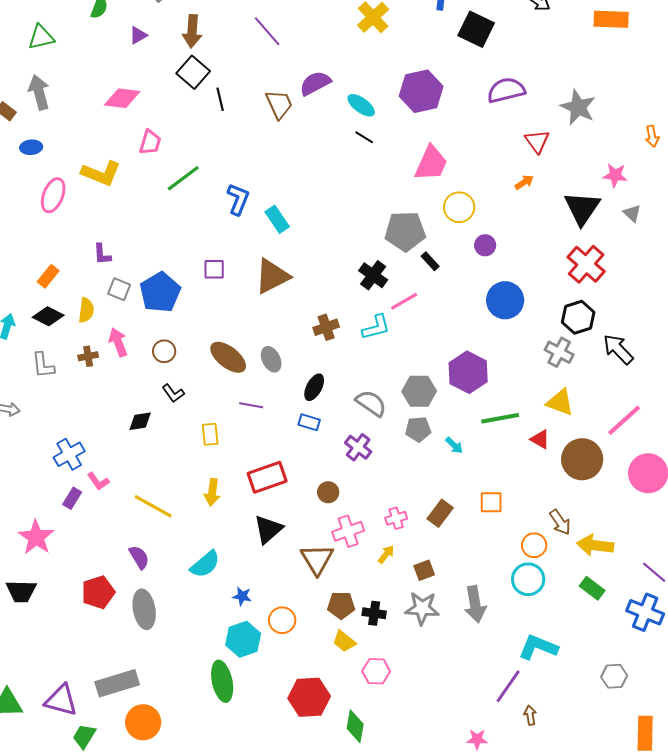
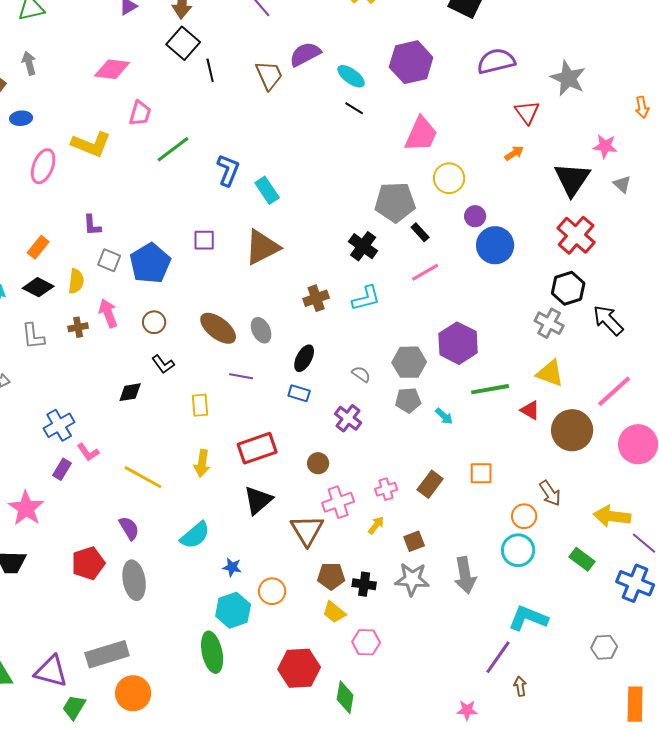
gray arrow: (39, 92) -> (29, 63), size x0.7
blue circle: (505, 300) -> (495, 245), moved
pink line: (404, 301) -> (425, 272), moved
gray semicircle: (371, 403) -> (361, 374), size x0.6
yellow arrow: (595, 545) -> (612, 516), moved

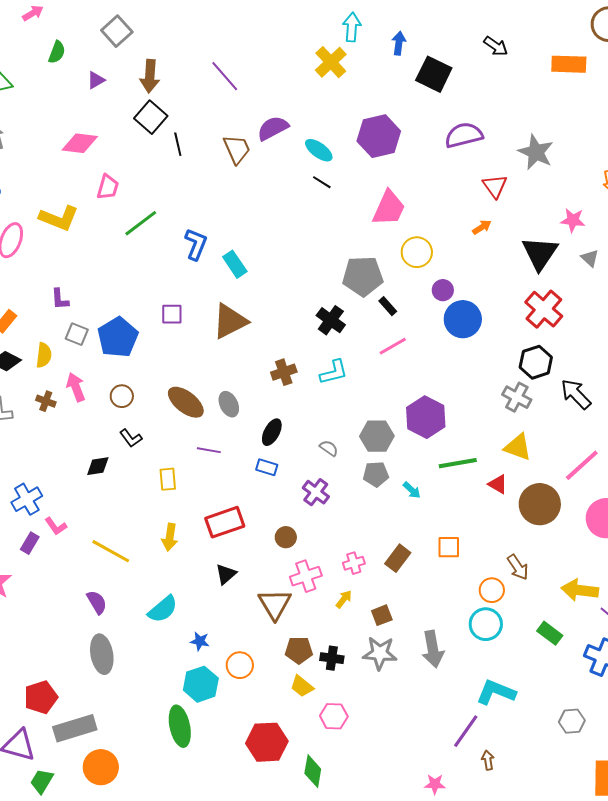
brown cross: (78, 327) -> (46, 401), turned 30
black triangle: (258, 500) -> (226, 574), size x0.7
red pentagon: (88, 563) -> (41, 697), moved

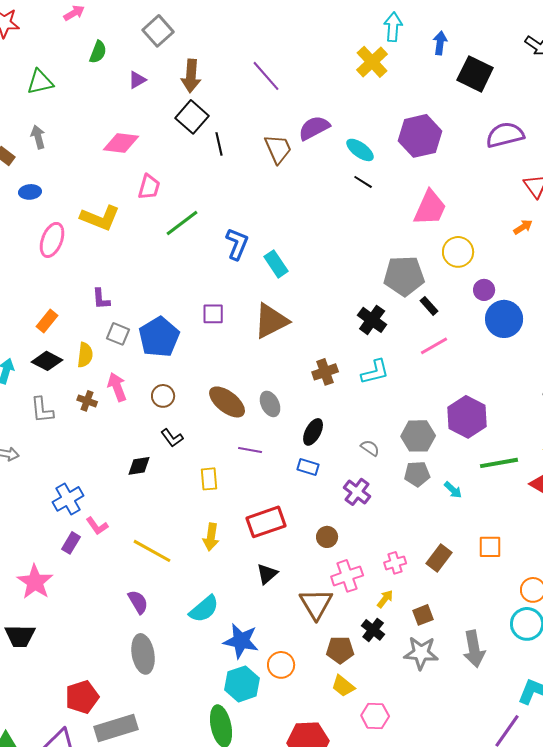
blue star: (200, 641) -> (241, 641), size x1.8
black cross: (332, 658) -> (373, 630), moved, turned 30

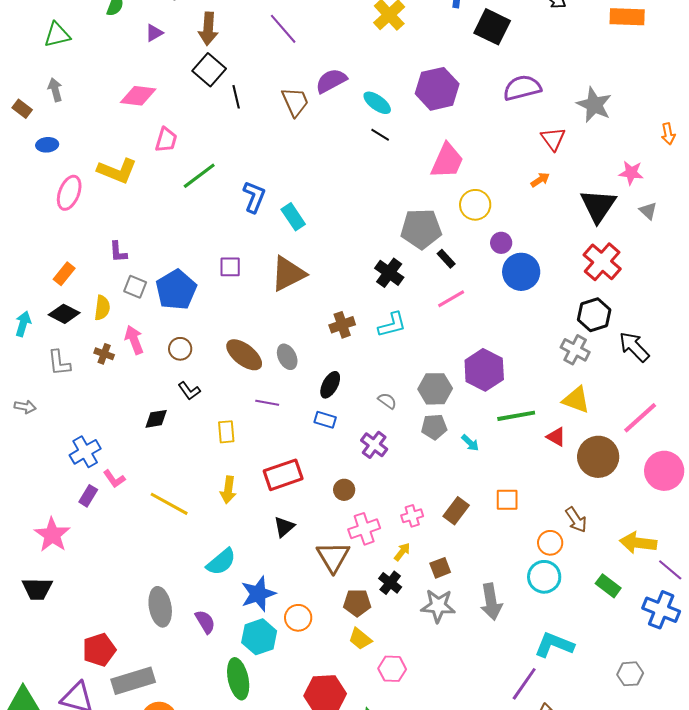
purple semicircle: (138, 602) -> (205, 622), moved
blue star: (241, 641) -> (258, 594), turned -30

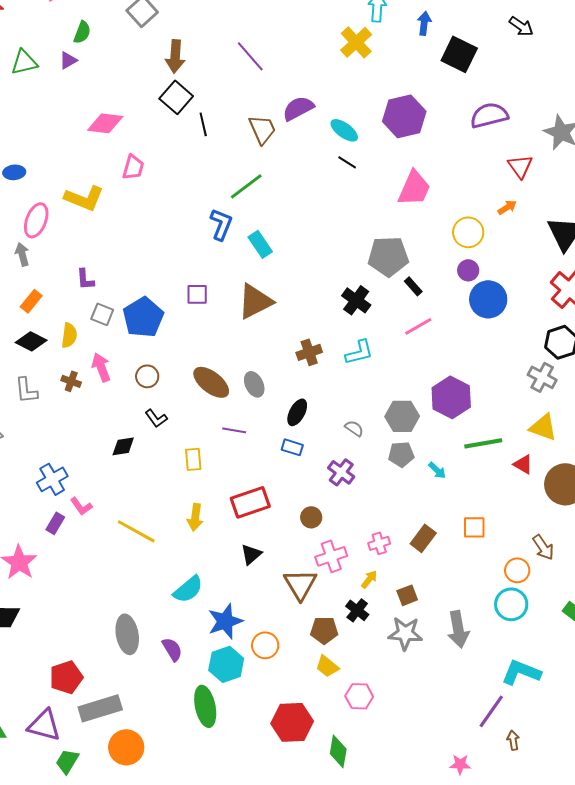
purple triangle: (154, 33) -> (68, 60), moved
gray arrow: (55, 90) -> (22, 254), moved
green line: (199, 176) -> (246, 186), moved
yellow circle: (475, 205) -> (468, 232), moved

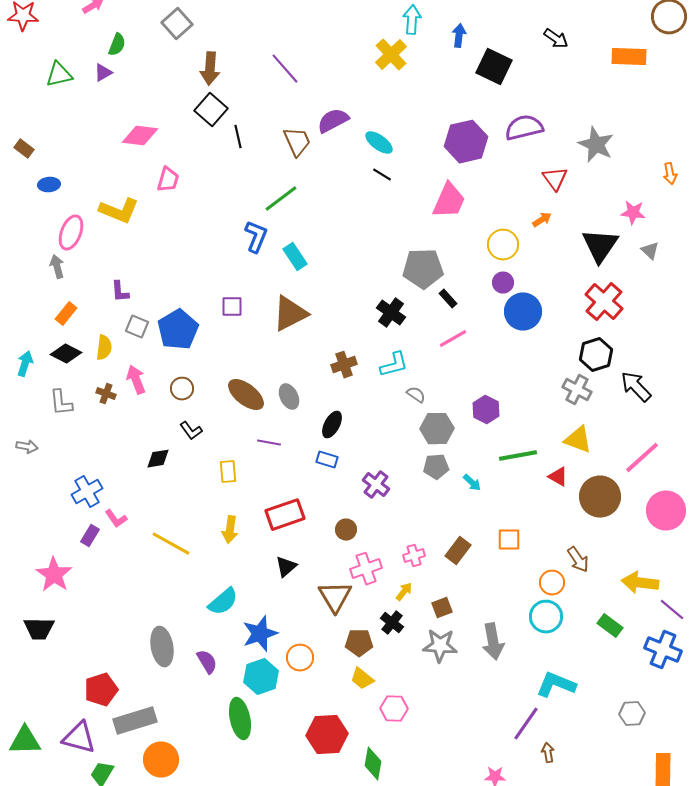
purple hexagon: (404, 116) -> (466, 142), moved
purple hexagon: (451, 397) -> (486, 410), size x0.7
gray semicircle: (354, 428) -> (416, 395), moved

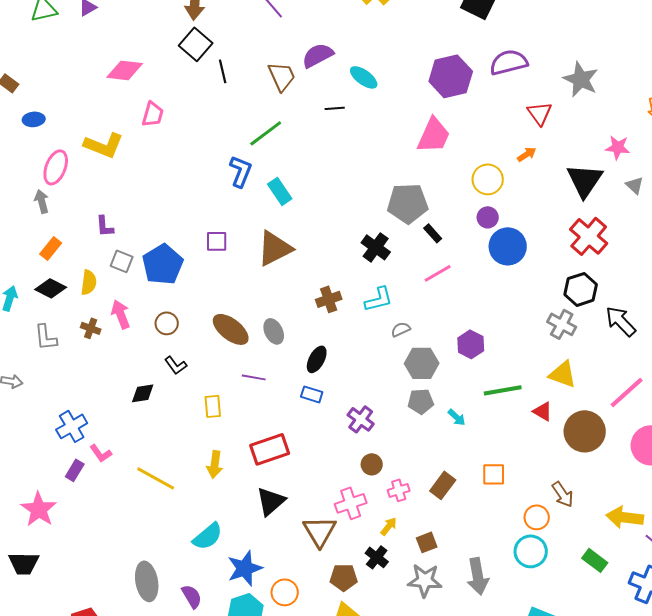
black line: (382, 175) -> (335, 108), moved, turned -36
gray semicircle: (416, 395) -> (401, 329), turned -60
brown circle: (346, 530) -> (372, 464), moved
black triangle: (286, 567) -> (271, 501), size x1.4

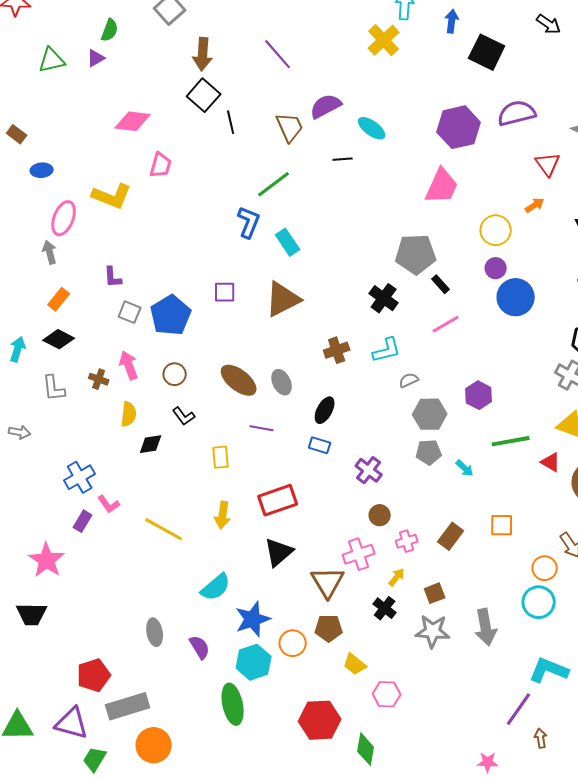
yellow semicircle: (89, 282) -> (129, 414), moved
brown pentagon: (344, 577) -> (329, 628), moved
gray ellipse: (147, 581) -> (155, 632), size x0.7

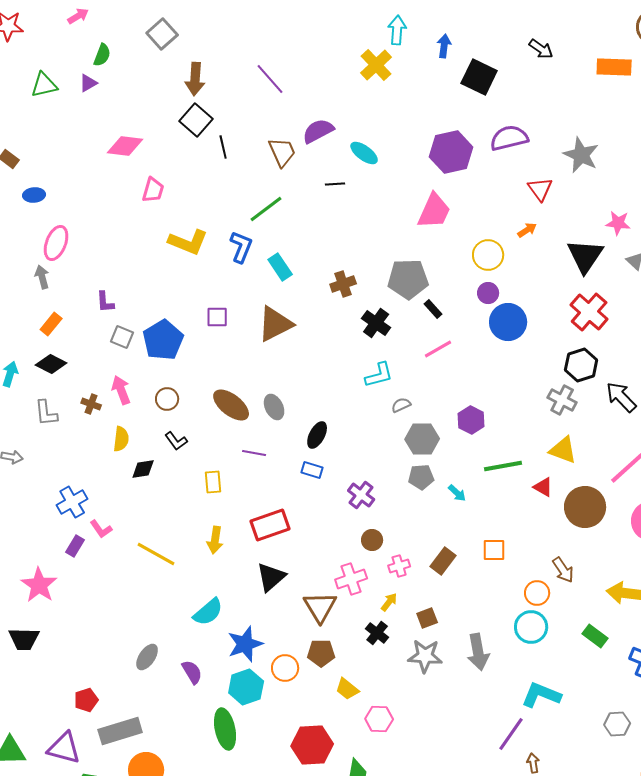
yellow L-shape: (112, 196) -> (188, 242), moved
brown cross: (337, 350) -> (343, 284), moved
gray ellipse: (155, 632) -> (147, 657), turned 44
red pentagon: (94, 675) -> (86, 700), size x0.7

